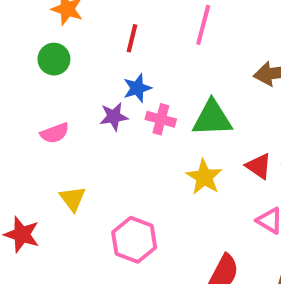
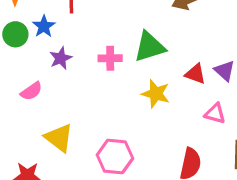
blue star: (137, 88) -> (44, 26), moved
purple star: (114, 117) -> (61, 58), moved
yellow triangle: (73, 199) -> (59, 138), size x1.4

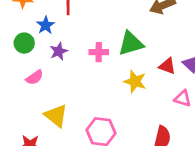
green circle: (15, 34) -> (24, 43), moved

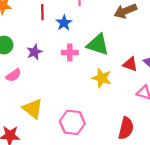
blue star: (46, 25) -> (64, 23), moved
green triangle: (131, 43) -> (98, 45), turned 35

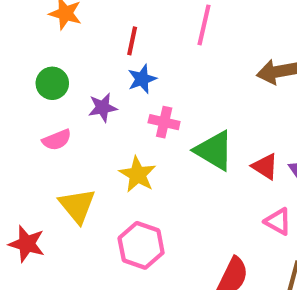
blue star: (64, 23) -> (142, 79), moved
green triangle: (98, 45) -> (214, 150), moved
yellow star: (102, 78) -> (138, 174), moved

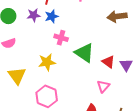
purple star: (103, 108) -> (34, 15), moved
yellow star: (138, 174) -> (47, 62), turned 30
pink triangle: (278, 221) -> (103, 86), moved, turned 40

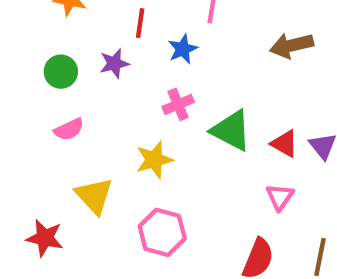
blue star: (52, 16) -> (183, 49), moved
pink cross: (61, 38) -> (178, 104), turned -32

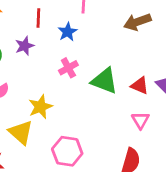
yellow star: (154, 160) -> (40, 107), moved

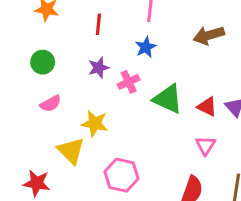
blue star: (68, 32) -> (146, 47), moved
purple star: (25, 46) -> (99, 68), moved
yellow star: (40, 107) -> (95, 124), turned 30

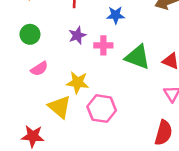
blue star: (146, 47) -> (116, 15), turned 30
pink cross: (129, 82) -> (103, 45), turned 30
pink hexagon: (121, 175) -> (102, 109), moved

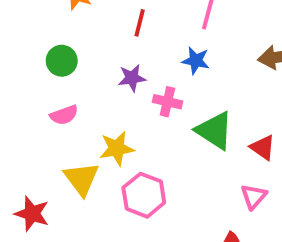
yellow star: (78, 82) -> (117, 148), turned -30

